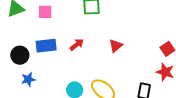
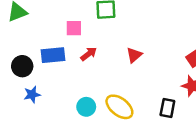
pink square: (45, 12) -> (74, 28), moved

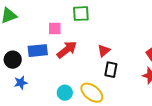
red arrow: (89, 54) -> (67, 50), size x1.5
black rectangle: (167, 108) -> (111, 70), moved

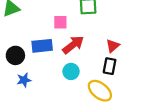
black rectangle: (111, 70) -> (110, 66), moved
cyan circle: (65, 93) -> (71, 71), moved

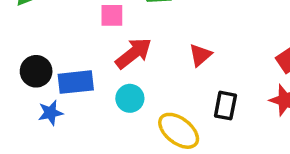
blue rectangle: (42, 46) -> (76, 82), moved
black rectangle: (110, 66) -> (225, 106), moved

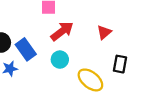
blue rectangle: (76, 82) -> (26, 49), turned 60

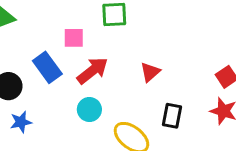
blue rectangle: (26, 49) -> (47, 67), moved

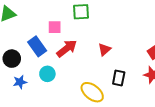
cyan circle: (89, 109) -> (47, 74), moved

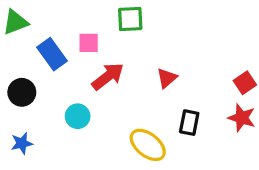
blue rectangle: (37, 46) -> (52, 54), moved
blue star: (20, 82) -> (22, 143), moved

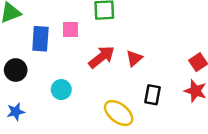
blue rectangle: (52, 54) -> (40, 39), turned 40
red arrow: (108, 76) -> (102, 57), moved

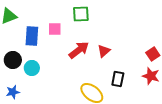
cyan circle: (61, 90) -> (32, 68), moved

